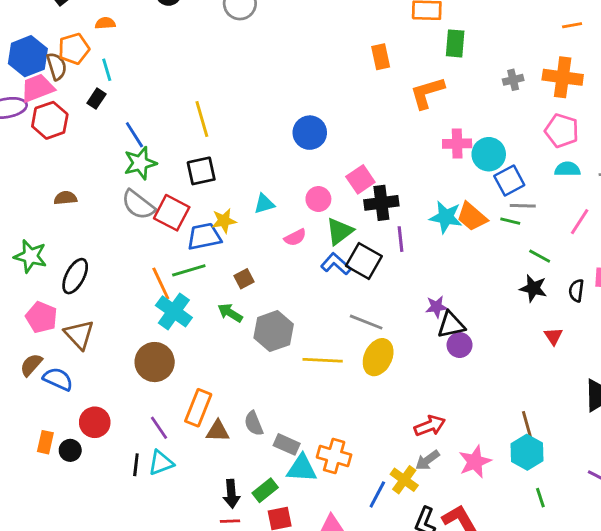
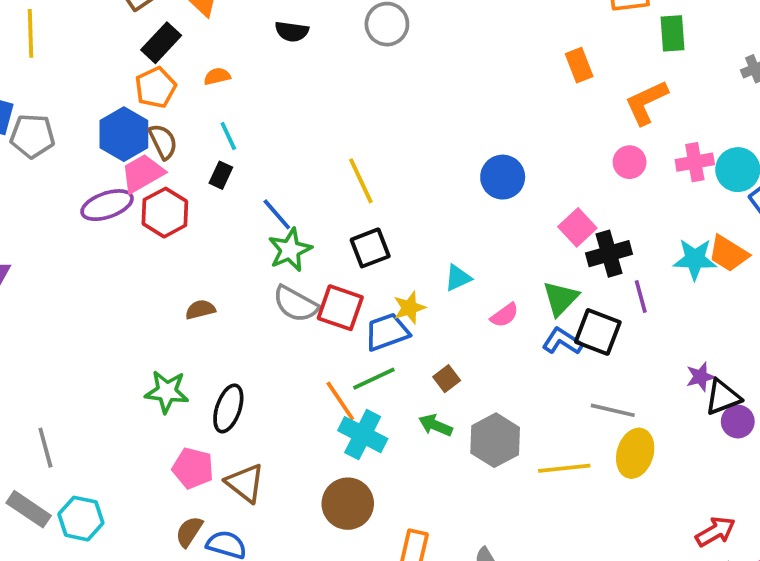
orange pentagon: (74, 49) -> (156, 87), moved
pink circle: (318, 199) -> (630, 162), moved

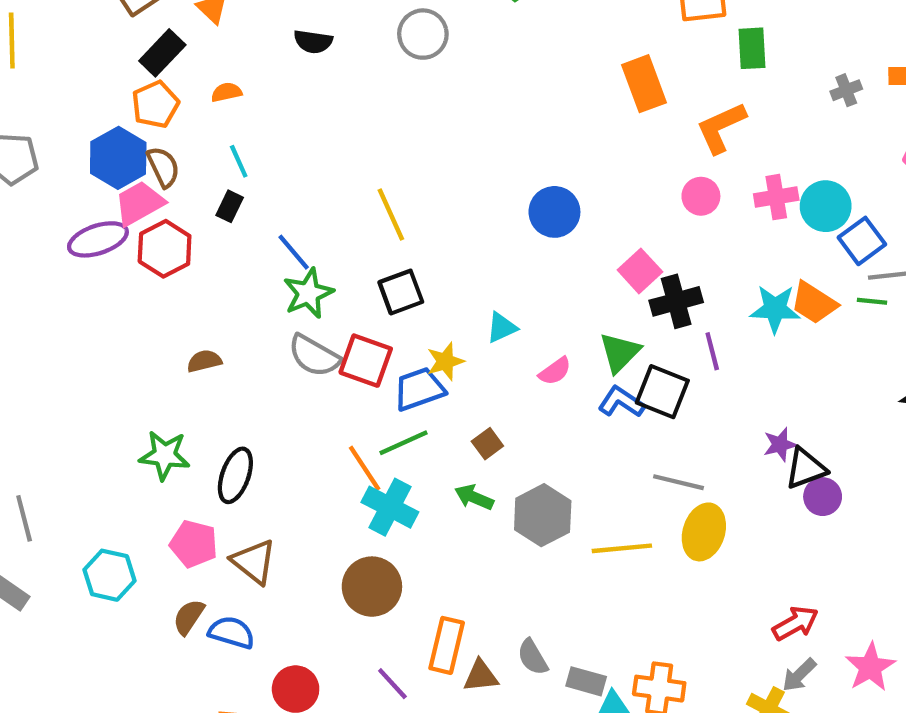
orange rectangle: (579, 65) -> (644, 84), size x1.4
cyan hexagon: (81, 519) -> (110, 575), moved

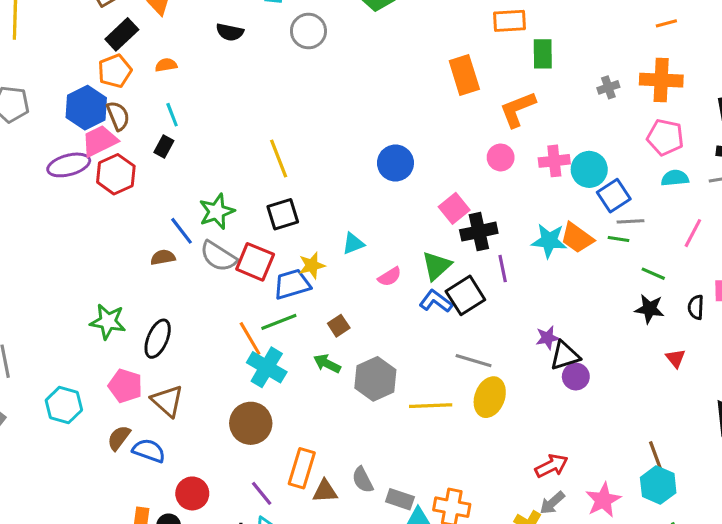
blue line: (294, 252) -> (182, 231), moved
brown semicircle: (204, 361) -> (163, 257), moved
black square: (662, 392) -> (465, 295), turned 33

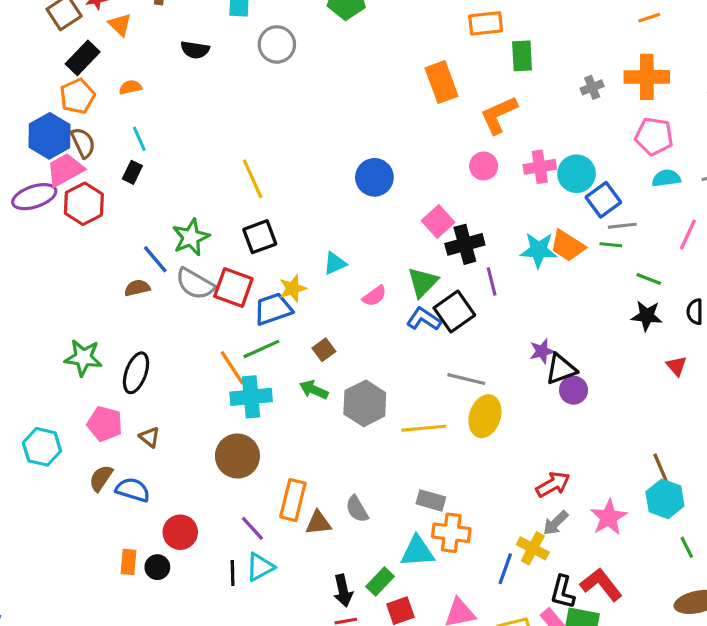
cyan cross: (267, 367) -> (251, 397), turned -33
brown triangle: (167, 401) -> (150, 437), size x0.6
gray rectangle: (400, 499) -> (431, 500), moved

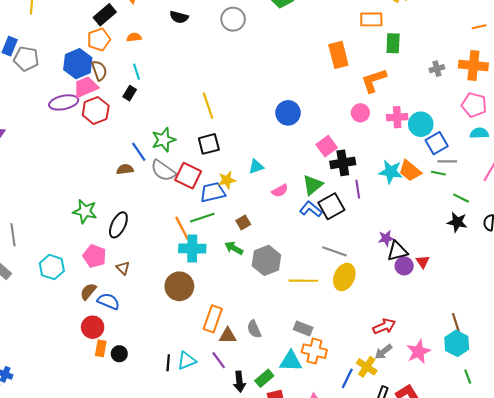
red triangle: (676, 366) -> (423, 262), moved
purple line: (252, 528) -> (219, 360), moved
red circle: (180, 532) -> (93, 327), moved

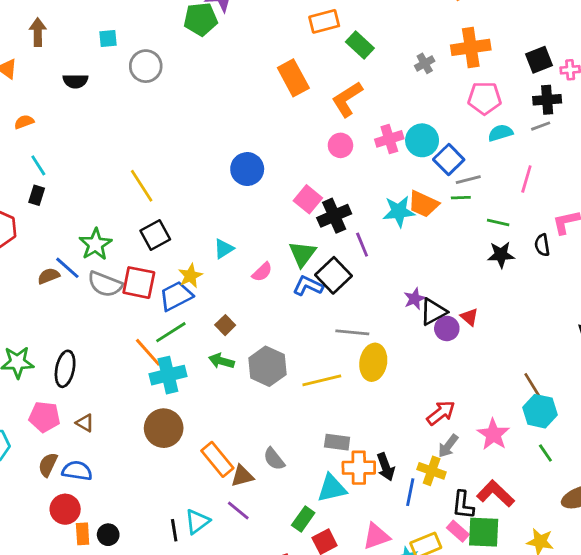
green rectangle: (393, 43) -> (360, 45), turned -36
brown semicircle: (125, 169) -> (49, 276), moved
orange rectangle: (213, 319) -> (217, 459), turned -45
green line: (468, 377) -> (545, 453), moved
black arrow: (239, 382) -> (386, 467), moved

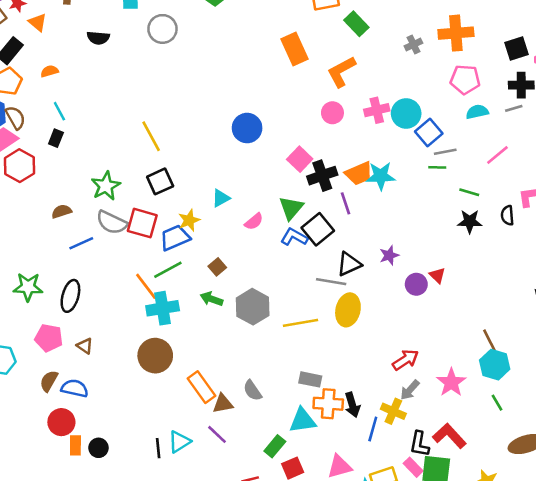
pink line: (526, 179) -> (497, 155), turned 30
orange trapezoid: (423, 204) -> (359, 173), moved, turned -52
blue line: (67, 268) -> (81, 243), moved, turned -70
black triangle: (433, 312) -> (349, 264), moved

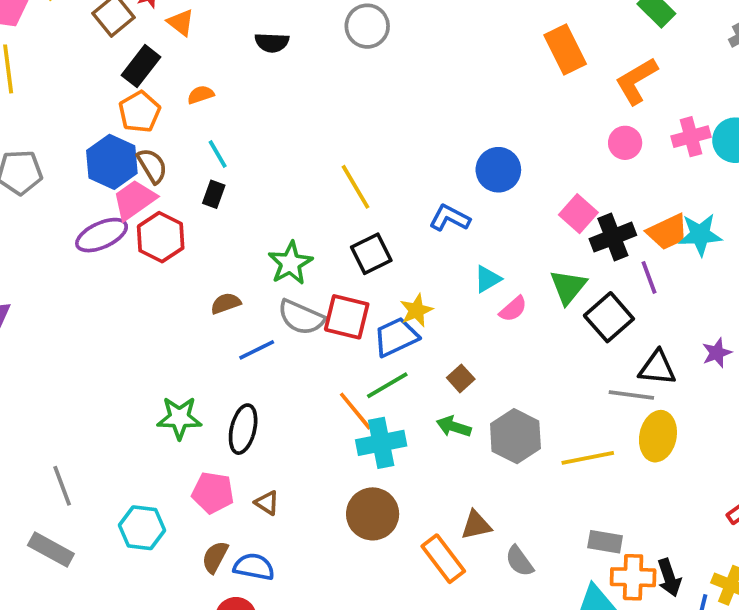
cyan triangle: (221, 198) -> (488, 279), moved
blue L-shape: (294, 237) -> (450, 218), moved
black triangle: (349, 264) -> (657, 368), turned 32
brown triangle: (223, 404) -> (476, 525), moved

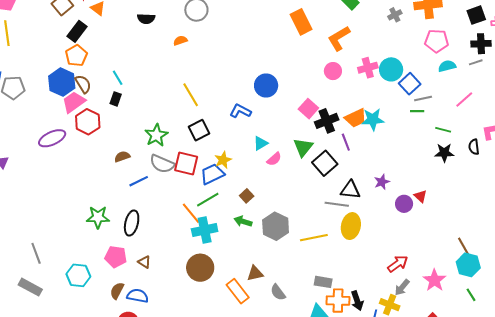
orange semicircle: (201, 95) -> (180, 41), moved
purple ellipse: (102, 235) -> (52, 138), moved

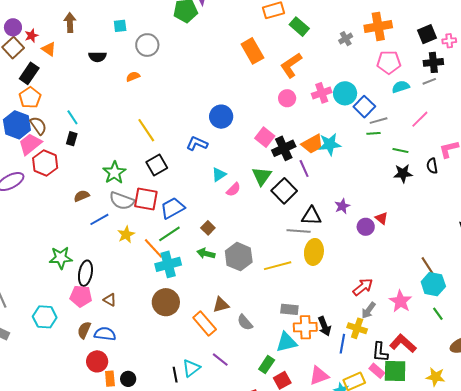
yellow star: (223, 160) -> (126, 235), moved
black ellipse: (132, 223) -> (85, 273), moved

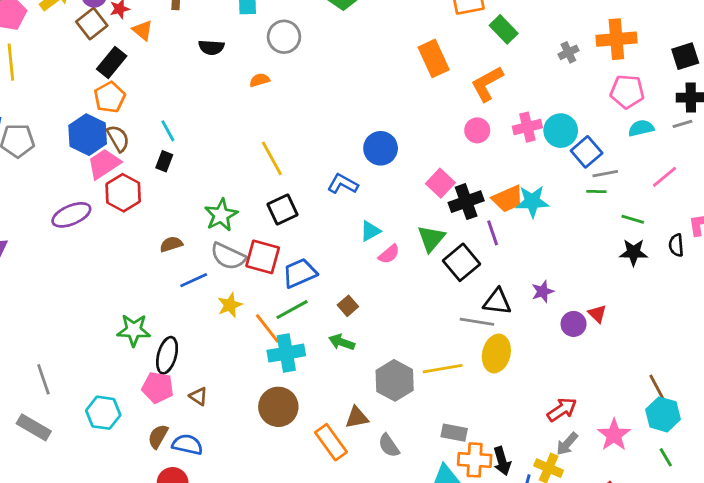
gray hexagon: (239, 257) -> (395, 380), moved

